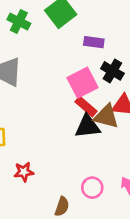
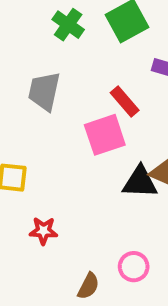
pink square: (83, 83) -> (105, 135), moved
red rectangle: (86, 107) -> (125, 102), moved

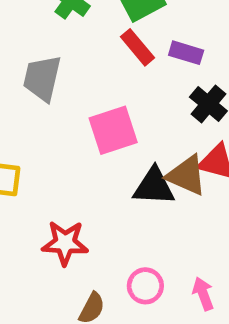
red rectangle: (125, 102) -> (138, 47), moved
red star: (43, 231) -> (65, 243), moved, size x1.4

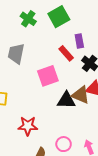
red rectangle: (138, 47) -> (66, 53), moved
purple rectangle: (186, 53) -> (79, 41), turned 64

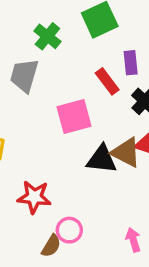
green cross: (28, 19) -> (47, 36), moved
pink circle: (64, 144) -> (69, 230), moved

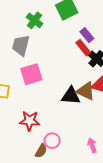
purple rectangle: (131, 63) -> (87, 35), turned -32
red rectangle: (107, 81) -> (83, 48), moved
pink square: (74, 116) -> (31, 74), moved

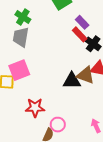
green cross: (35, 20) -> (23, 17), moved
pink square: (31, 74) -> (19, 70), moved

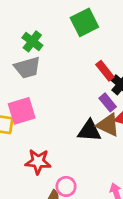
purple rectangle: (82, 22) -> (108, 102), moved
gray trapezoid: (21, 37) -> (27, 68), turned -120

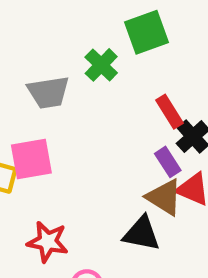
green cross: (32, 41) -> (101, 65), moved
black triangle: (89, 131) -> (142, 234), moved

